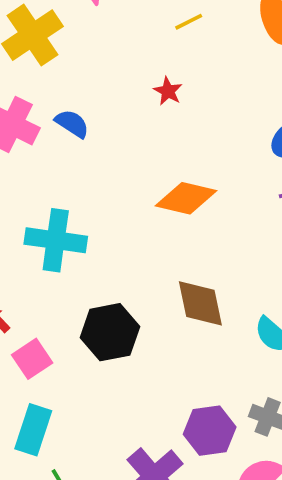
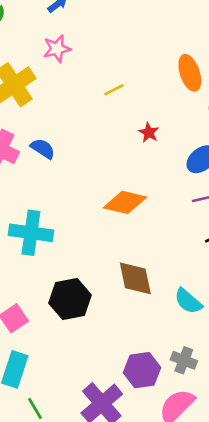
yellow line: (189, 22) -> (114, 90), moved
red star: (168, 91) -> (149, 133), moved

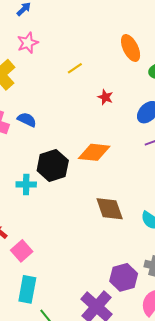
cyan cross: (31, 233) -> (26, 184), size x0.6
black hexagon: (70, 299) -> (53, 165), moved

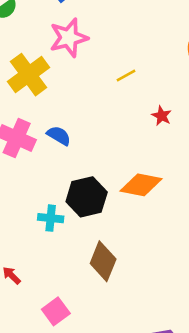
pink star: (28, 43) -> (69, 38), size x1.4
brown diamond: (110, 209) -> (103, 261), moved, turned 36
pink square: (22, 251) -> (56, 311), moved

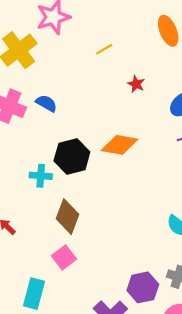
brown diamond: (103, 261) -> (68, 217), moved
pink square: (56, 311) -> (64, 257), moved

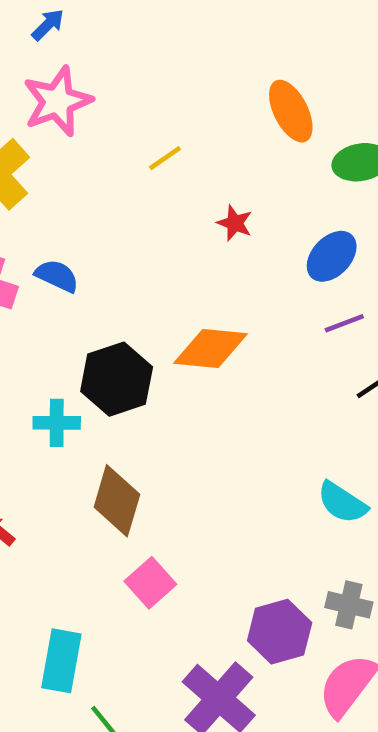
pink square: (64, 257) -> (150, 583), moved

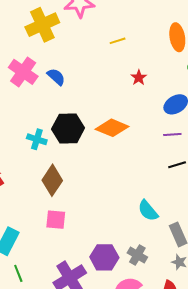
pink square: (150, 583) -> (56, 220), turned 30

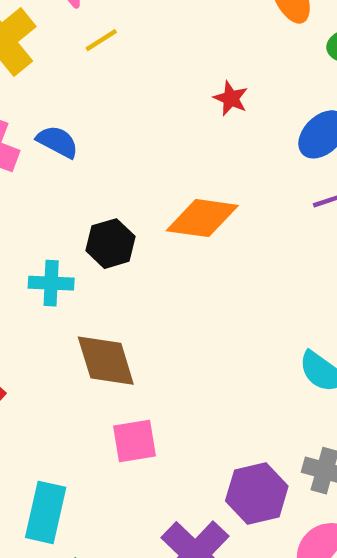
yellow line: (118, 41) -> (101, 40), moved
black hexagon: (68, 128) -> (110, 244), size x0.7
brown diamond: (52, 180) -> (106, 361), turned -36

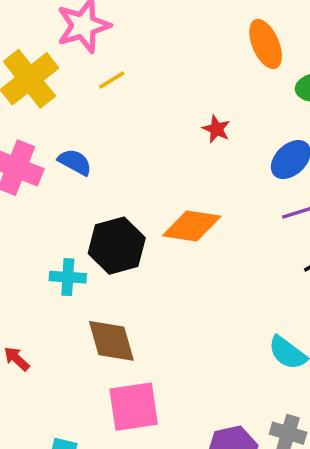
black hexagon: (110, 244) -> (117, 246), size x1.4
pink square: (134, 441) -> (134, 407), size x1.4

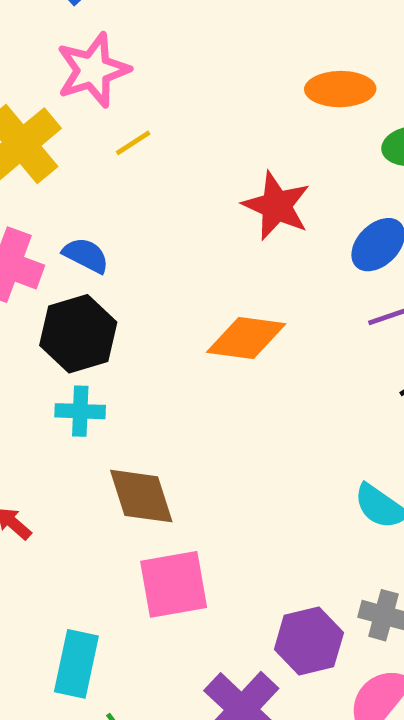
orange ellipse: (266, 44) -> (340, 89), turned -66
red star: (216, 129) -> (276, 206), size x1.8
black hexagon: (117, 246) -> (78, 334), moved

